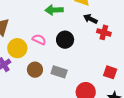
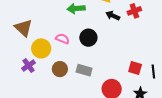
red cross: (104, 32) -> (134, 11), moved, turned -32

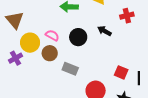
black arrow: (113, 16) -> (104, 31), moved
brown circle: (60, 69) -> (50, 53), moved

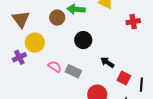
black arrow: (104, 31) -> (107, 62), moved
pink semicircle: (52, 35) -> (55, 67), moved
brown circle: (50, 53) -> (57, 18), moved

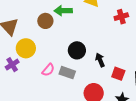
black circle: (83, 40) -> (77, 50), moved
black arrow: (107, 62) -> (100, 60), turned 40
pink semicircle: (55, 67) -> (48, 70), turned 104

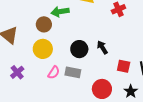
yellow circle: (26, 48) -> (43, 49), moved
black arrow: (100, 60) -> (102, 47), moved

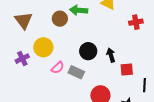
yellow circle: (43, 49) -> (43, 47), moved
red square: (124, 66) -> (127, 70), moved, turned -32

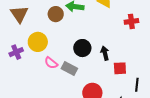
pink semicircle: (58, 68) -> (51, 63), turned 80

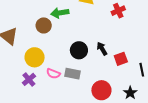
purple cross: (16, 52) -> (29, 79), moved

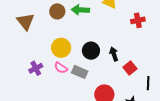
brown circle: (44, 25) -> (57, 11), moved
yellow circle: (35, 57) -> (61, 48), moved
red square: (121, 59) -> (130, 68), turned -32

